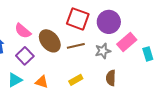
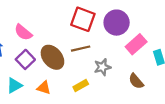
brown ellipse: (50, 41) -> (52, 57), moved
gray star: (103, 51) -> (102, 67), moved
brown semicircle: (111, 78) -> (136, 81), moved, turned -42

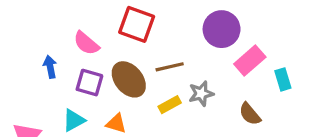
red square: (83, 19) -> (137, 24), moved
purple square: (25, 59) -> (89, 83), turned -30
yellow rectangle: (81, 86) -> (170, 105), moved

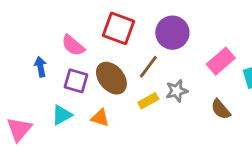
purple circle: (222, 29) -> (172, 33), moved
brown line: (170, 67) -> (148, 67), turned -40

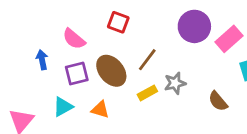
red square: (119, 28) -> (118, 22), size x0.7
purple circle: (172, 33) -> (194, 26), moved
pink rectangle: (221, 61) -> (229, 39), moved
purple square: (76, 81) -> (77, 74), turned -30

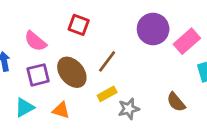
gray star: (175, 83) -> (129, 109), moved

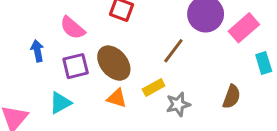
brown line: (107, 61) -> (173, 51), moved
brown semicircle: (176, 102) -> (232, 97), turned -120
orange triangle: (61, 110) -> (117, 98), moved

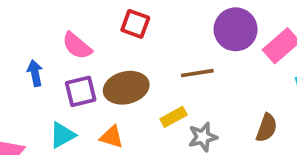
brown line: (173, 51) -> (197, 73), turned 44
brown ellipse: (114, 63) -> (126, 88), turned -64
orange triangle: (117, 98) -> (112, 137), moved

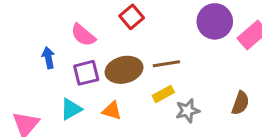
red square: (135, 24) -> (132, 17), turned 30
brown line: (197, 73) -> (166, 64), moved

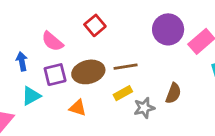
brown semicircle: (240, 103) -> (173, 93), moved
cyan triangle: (71, 109) -> (31, 96), moved

